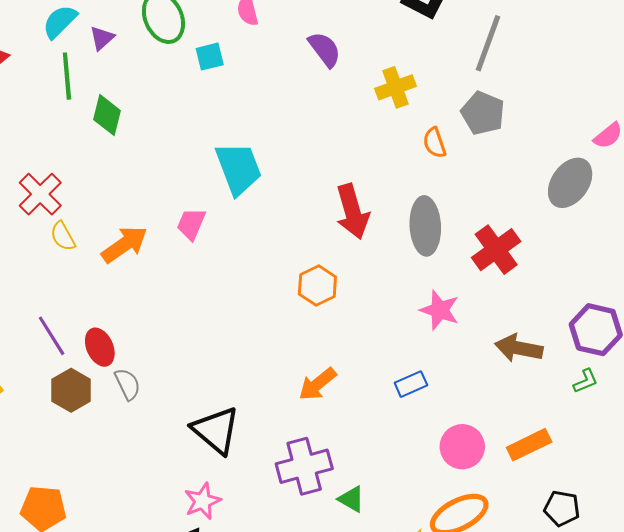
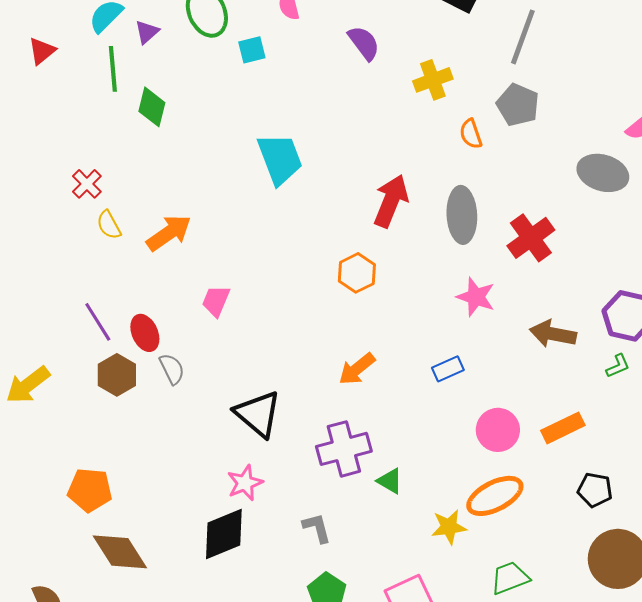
gray ellipse: (570, 183) -> (603, 173), turned 72
red cross: (40, 194) -> (87, 184), size x0.7
red arrow: (352, 212) -> (391, 201), turned -142
pink trapezoid: (191, 224) -> (216, 301), moved

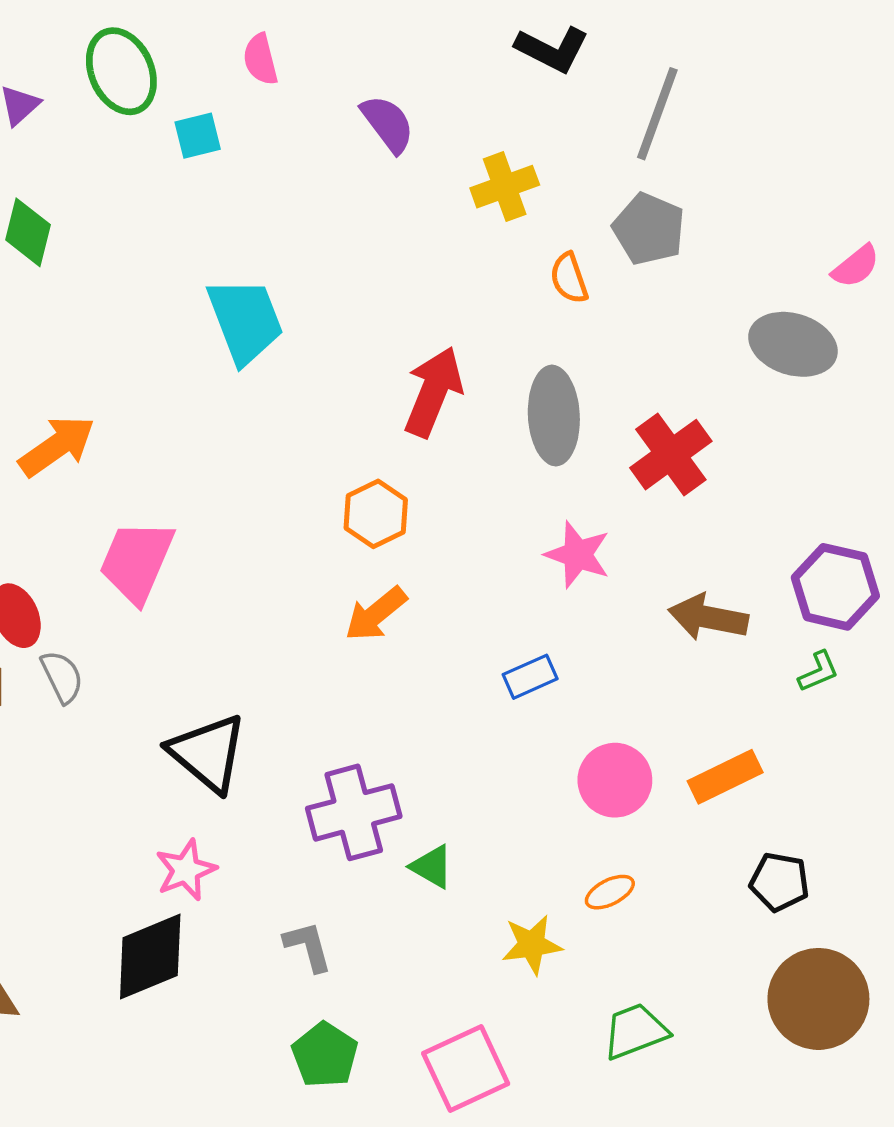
pink trapezoid: (216, 301) -> (137, 561), size x1.6
orange arrow: (357, 369) -> (376, 614), moved
orange ellipse: (495, 496) -> (610, 892), size x0.5

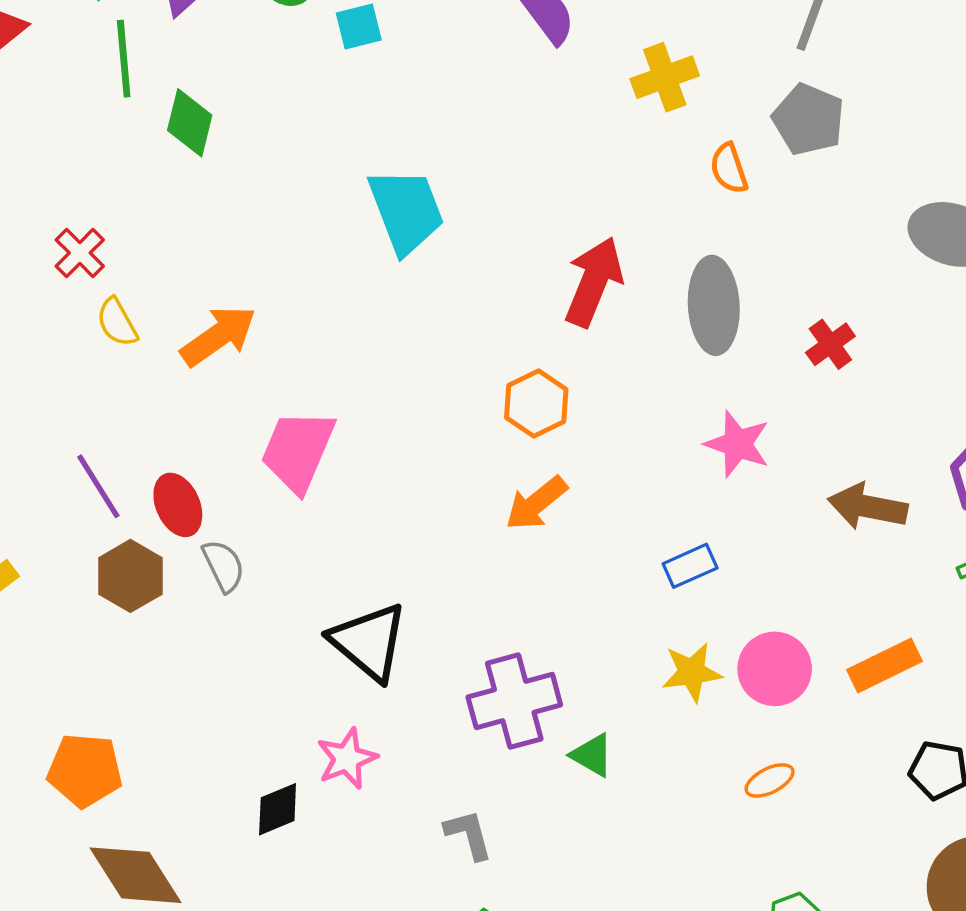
red cross: (671, 455) -> (830, 344), size x0.6
yellow star: (532, 945) -> (692, 672), moved
black diamond: (150, 957) -> (278, 809), moved, size x0.6

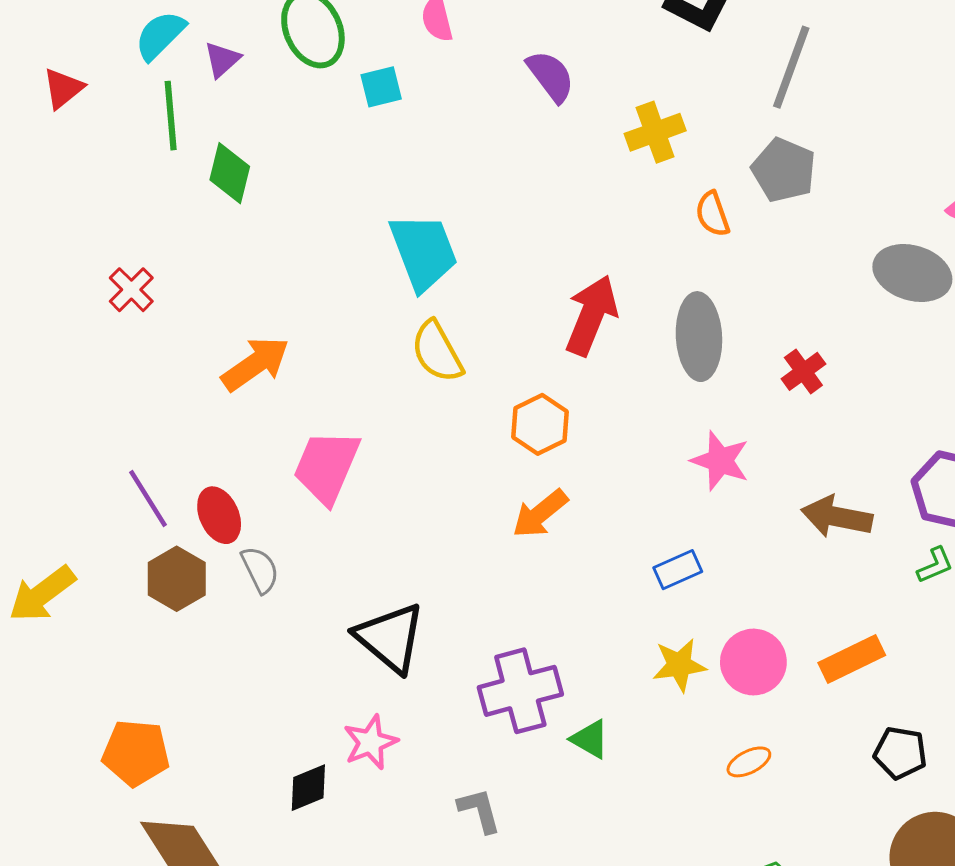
yellow semicircle: (117, 322) -> (437, 352), moved, size x1.4

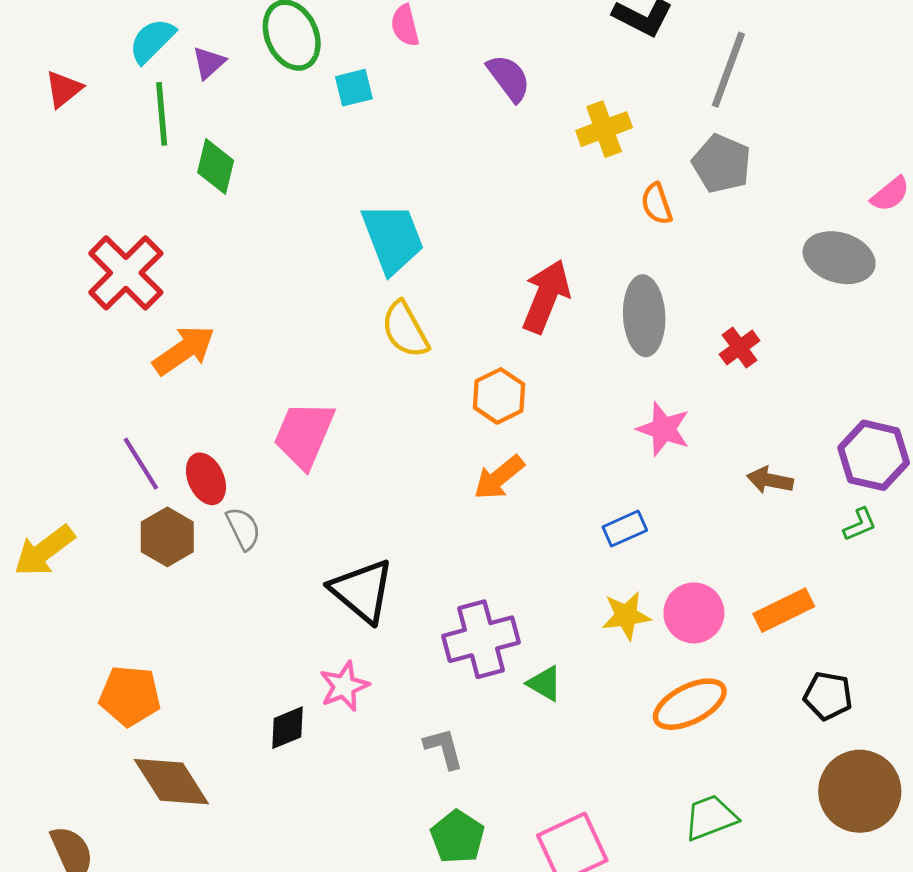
red cross: (131, 290) -> (126, 273), size x1.8
orange arrow: (255, 364) -> (184, 350), moved
brown arrow: (837, 517) -> (770, 480), size x0.7
orange ellipse: (749, 762) -> (690, 704), size x1.8

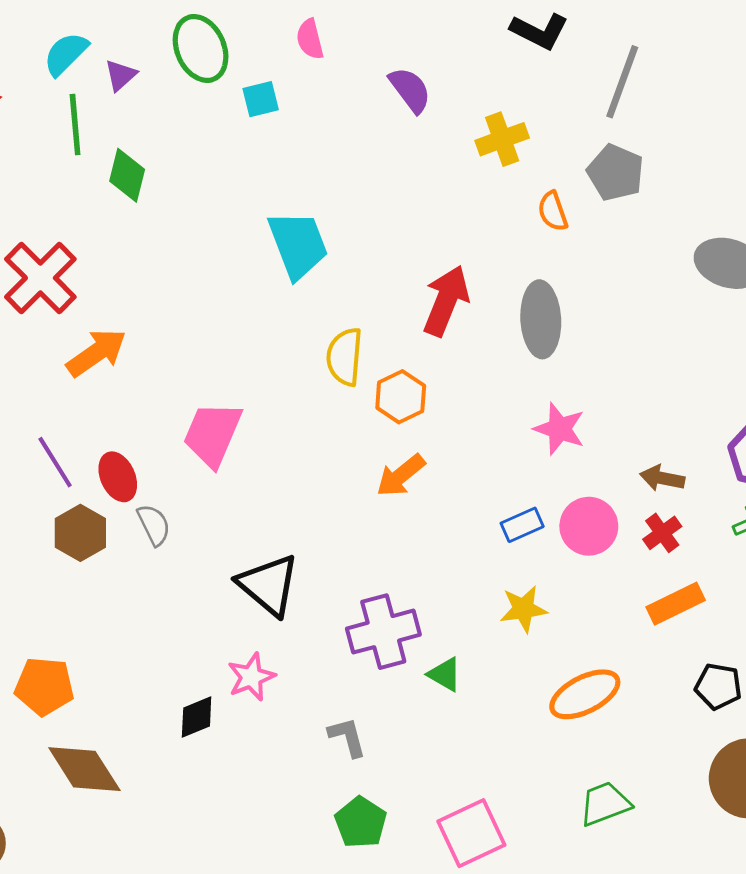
yellow semicircle: (405, 330) -> (345, 357), moved, turned 34
red cross: (740, 348) -> (662, 533), moved
pink circle: (694, 613) -> (589, 526), moved

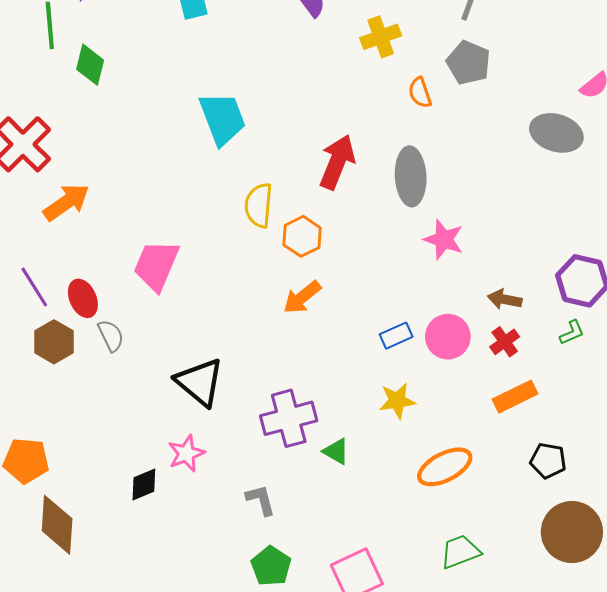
pink star: (559, 429) -> (444, 239), moved
brown diamond: (84, 769) -> (57, 525), turned 36

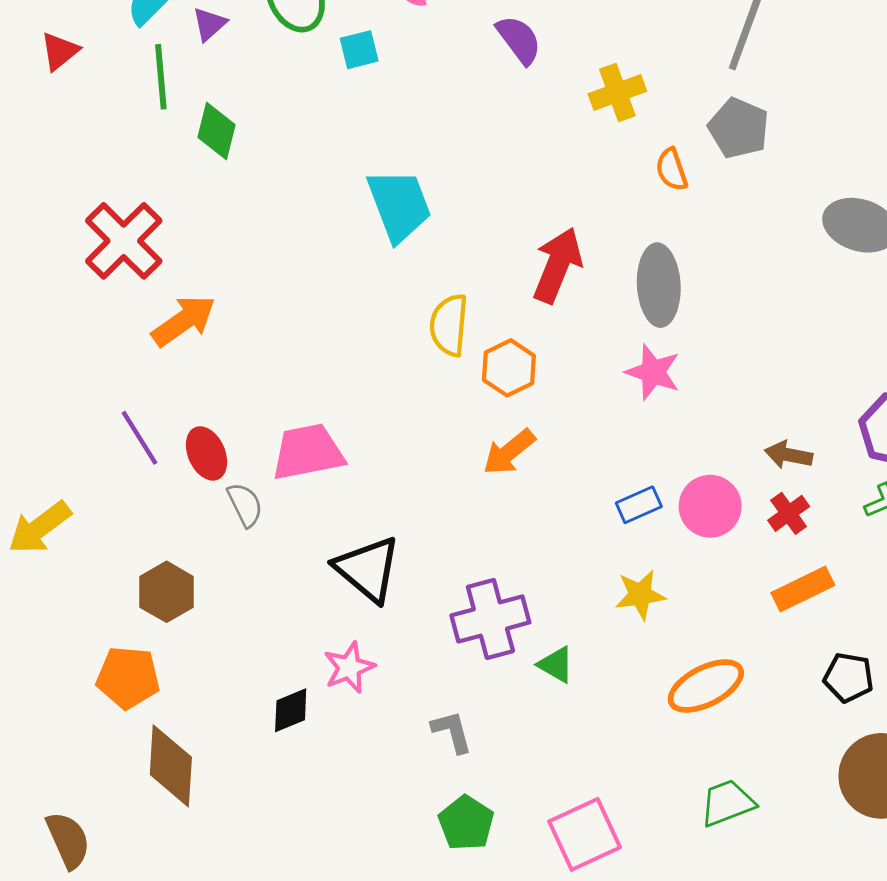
pink star: (444, 239) -> (653, 372), moved
pink trapezoid: (156, 265) -> (308, 452), moved, turned 56
brown hexagon: (54, 342) -> (167, 592), moved

